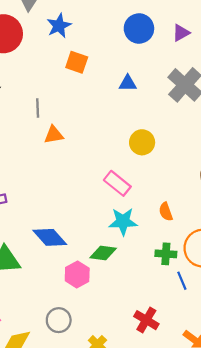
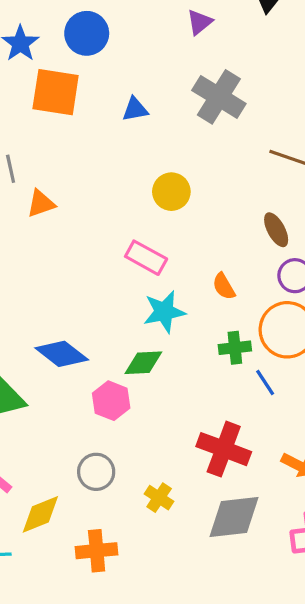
blue circle: (139, 28) -> (87, 33), moved
orange square: (77, 62) -> (56, 92), size x1.5
red cross: (146, 320) -> (224, 449), size x1.4

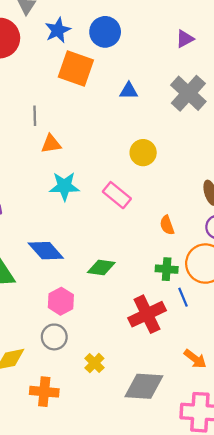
cyan star: (164, 312) -> (64, 186), moved
pink hexagon: (111, 401) -> (61, 301), moved
red cross: (224, 449) -> (147, 314), moved, turned 33

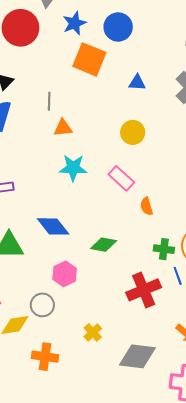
yellow circle: (143, 153) -> (133, 132), moved
orange semicircle: (167, 225) -> (147, 206), moved
gray circle: (54, 337) -> (42, 305), moved

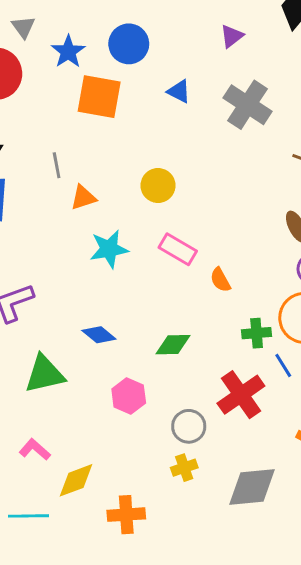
blue triangle: (137, 83) -> (179, 91), moved, turned 36
yellow circle: (133, 132) -> (158, 186), moved
blue diamond: (53, 226) -> (99, 335), size x0.7
gray circle: (42, 305) -> (189, 426), moved
yellow cross: (93, 333) -> (184, 468), turned 36

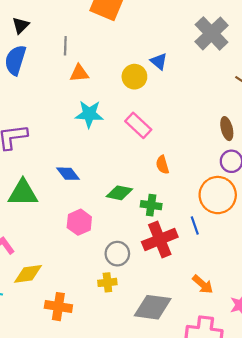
blue triangle: (179, 91) -> (159, 61), moved
orange semicircle: (220, 280) -> (162, 165), moved
green cross: (257, 333) -> (151, 205), moved

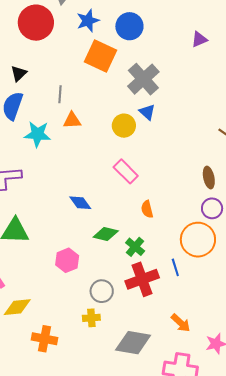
gray cross: (212, 33) -> (143, 79), moved
cyan star: (89, 114) -> (37, 134), moved
blue diamond: (68, 174) -> (80, 203), moved
green cross: (151, 205) -> (135, 247), turned 30

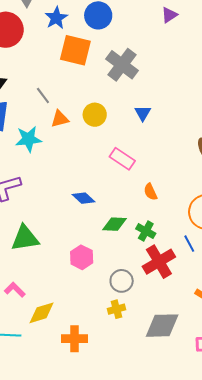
gray line: (60, 94) -> (43, 95), turned -30
blue triangle: (147, 112) -> (143, 113), moved, turned 30
yellow circle: (124, 126) -> (95, 115), moved

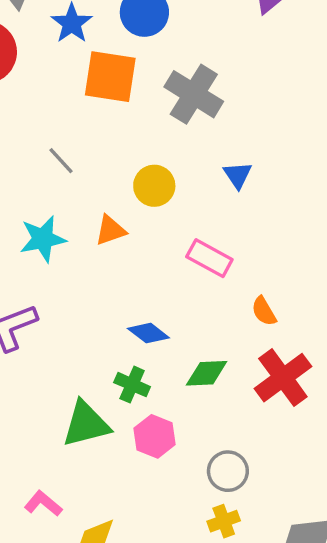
orange triangle: (60, 119) -> (111, 230), moved
green cross: (146, 231) -> (132, 385), moved
green triangle: (25, 238) -> (86, 424), moved
red cross: (159, 262) -> (283, 378), moved

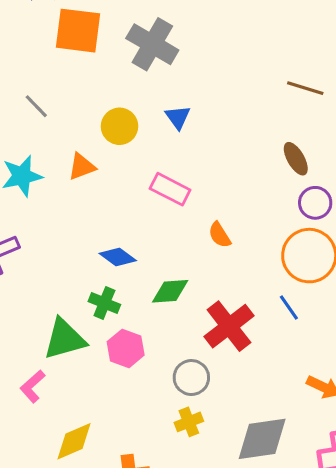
blue triangle: (238, 175) -> (178, 117), moved
red cross: (283, 378) -> (229, 326), moved
pink L-shape: (43, 504) -> (33, 386), moved, turned -80

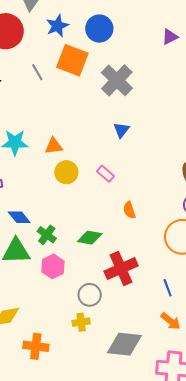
gray line: (36, 106) -> (37, 72), moved
yellow circle: (119, 126) -> (66, 172), moved
pink rectangle: (170, 189) -> (105, 174), size x0.7
blue diamond: (118, 257) -> (19, 217), moved
blue line: (289, 307) -> (168, 288), moved

